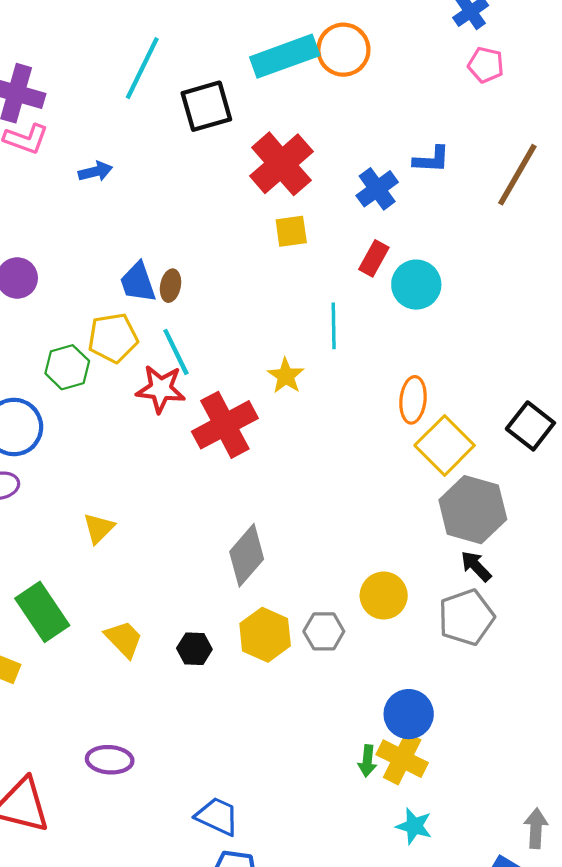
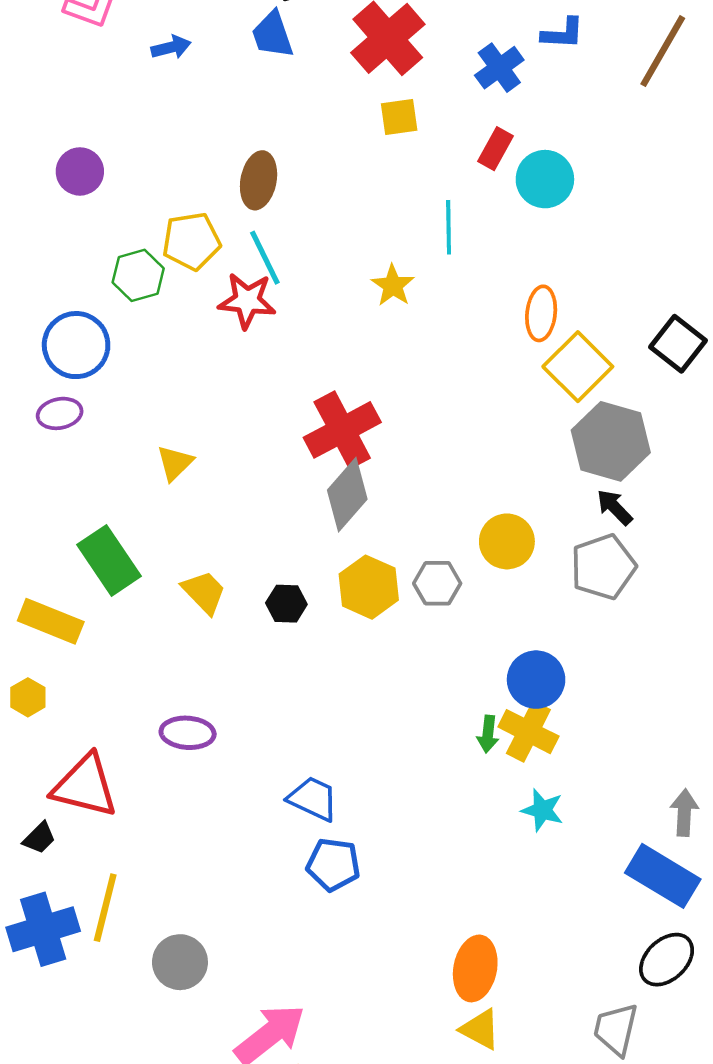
blue trapezoid: (138, 282) -> (272, 35), moved
brown ellipse: (171, 286) -> (259, 180), size x1.5
red cross: (225, 425) -> (342, 430), moved

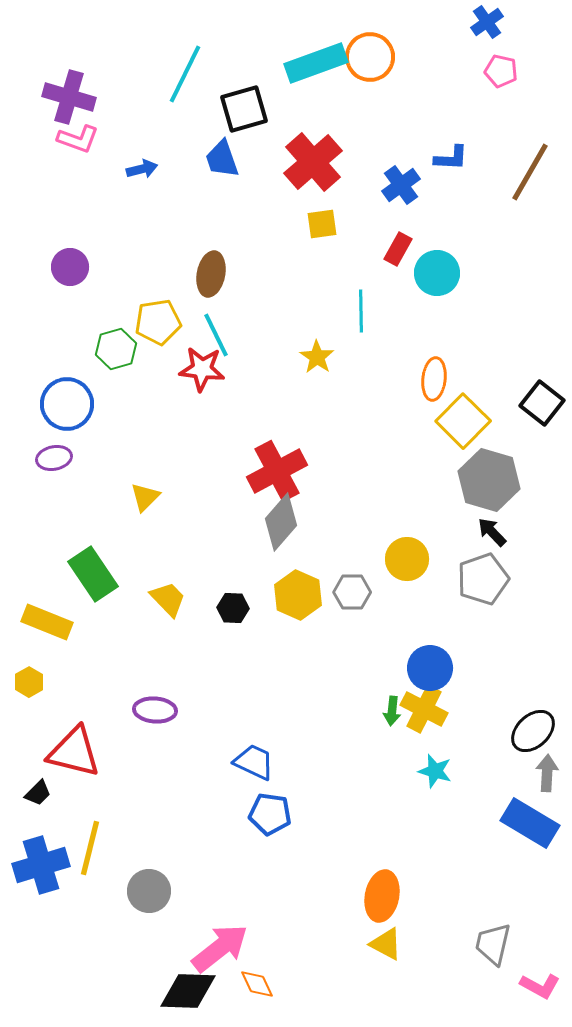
black ellipse: (667, 960) -> (533, 731), moved

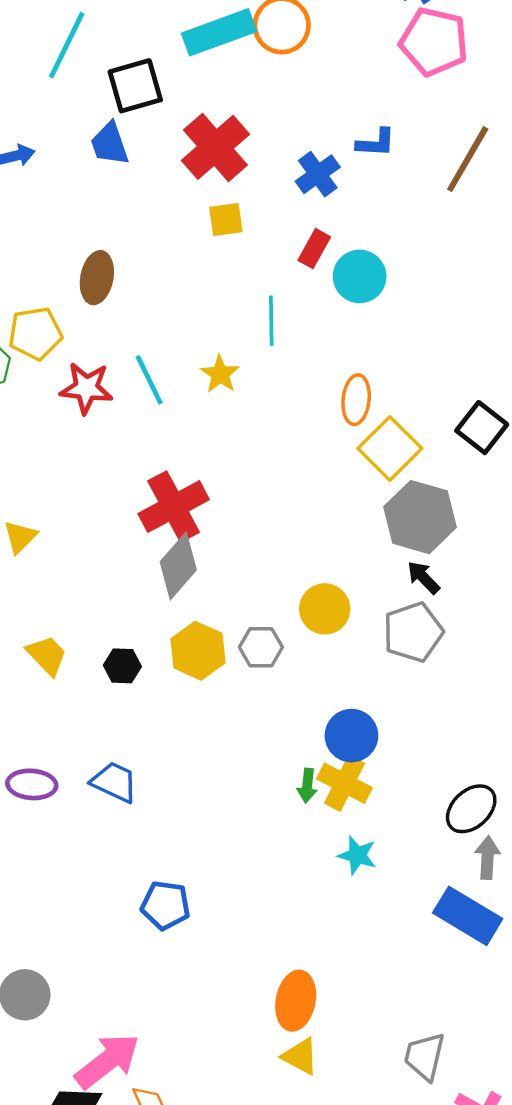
pink pentagon: (501, 71) -> (434, 42), size x1.8
cyan line: (216, 335) -> (149, 380), moved
blue trapezoid: (254, 762) -> (114, 782), moved

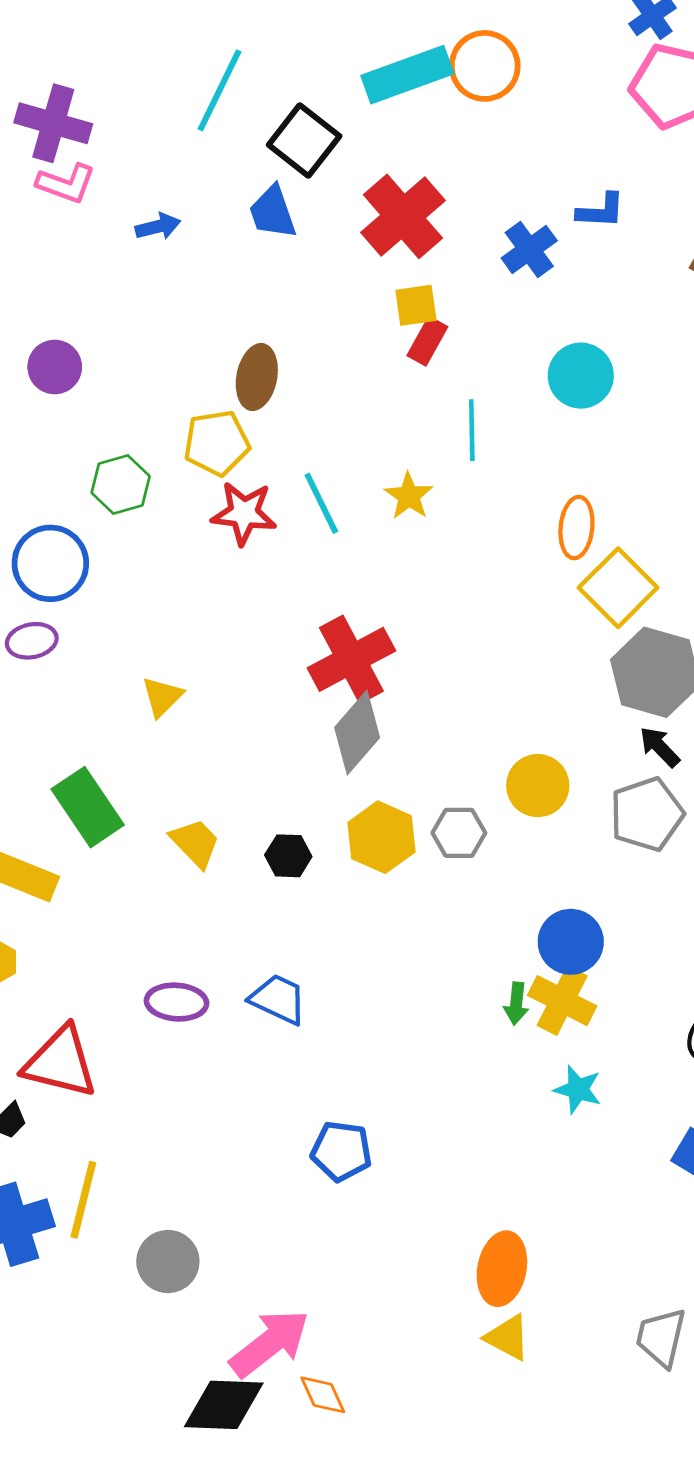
black square: (135, 86) -> (304, 140), turned -36
red rectangle: (314, 249) -> (427, 341), moved
yellow pentagon: (35, 333) -> (217, 443), moved

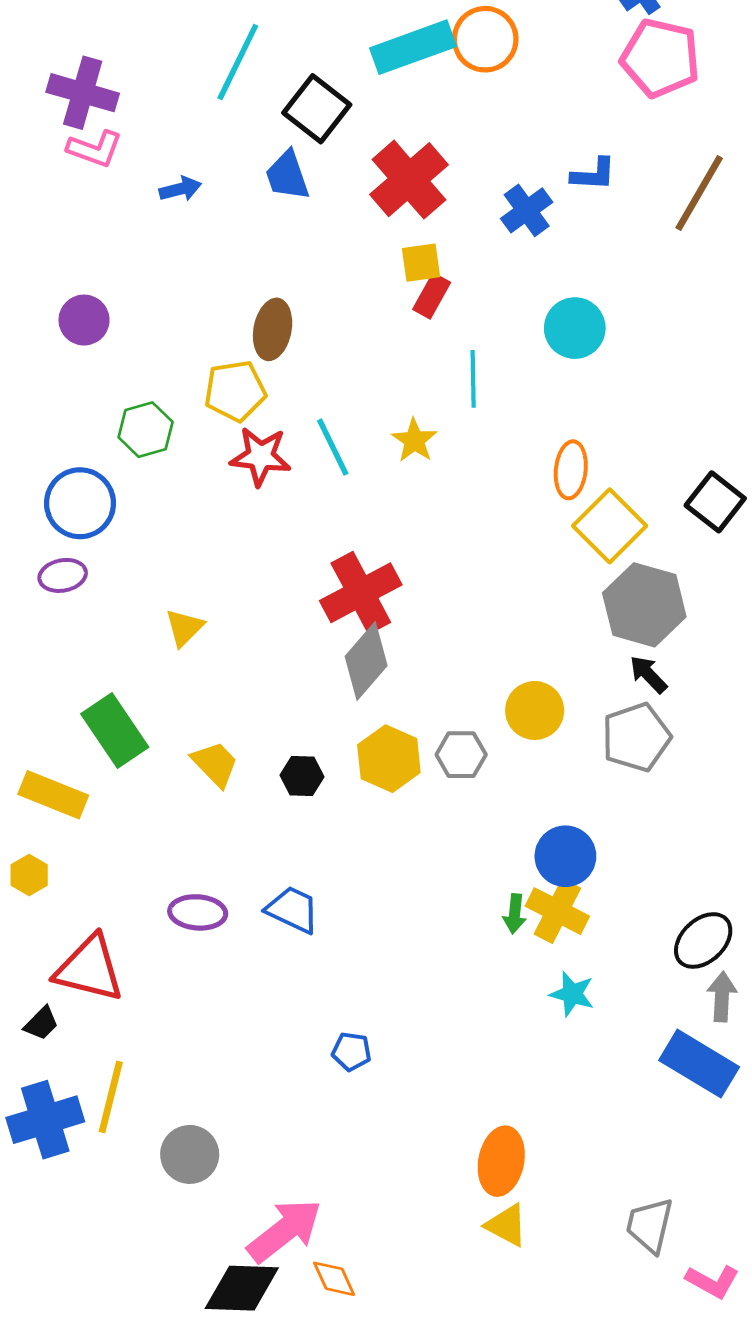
blue pentagon: (341, 1151) -> (351, 1051), size x0.7

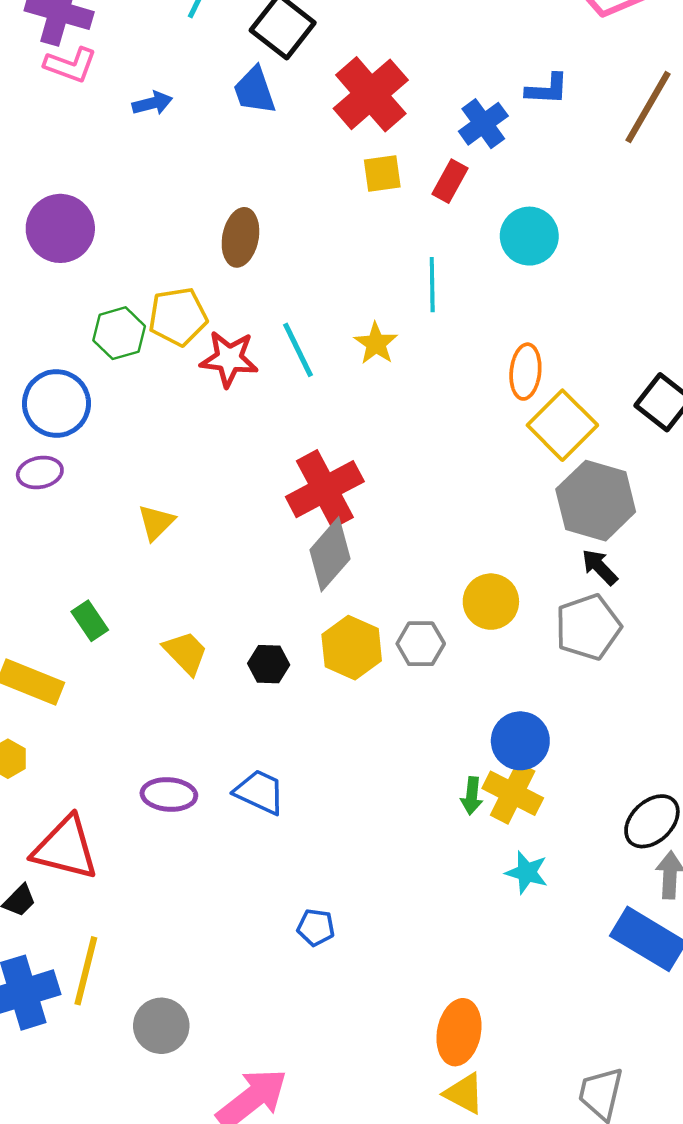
red rectangle: (432, 296) -> (450, 181), moved
purple circle: (84, 320) -> (60, 228), size x1.4
yellow pentagon: (235, 391) -> (178, 317), moved
green rectangle: (115, 731) -> (90, 621), size x0.6

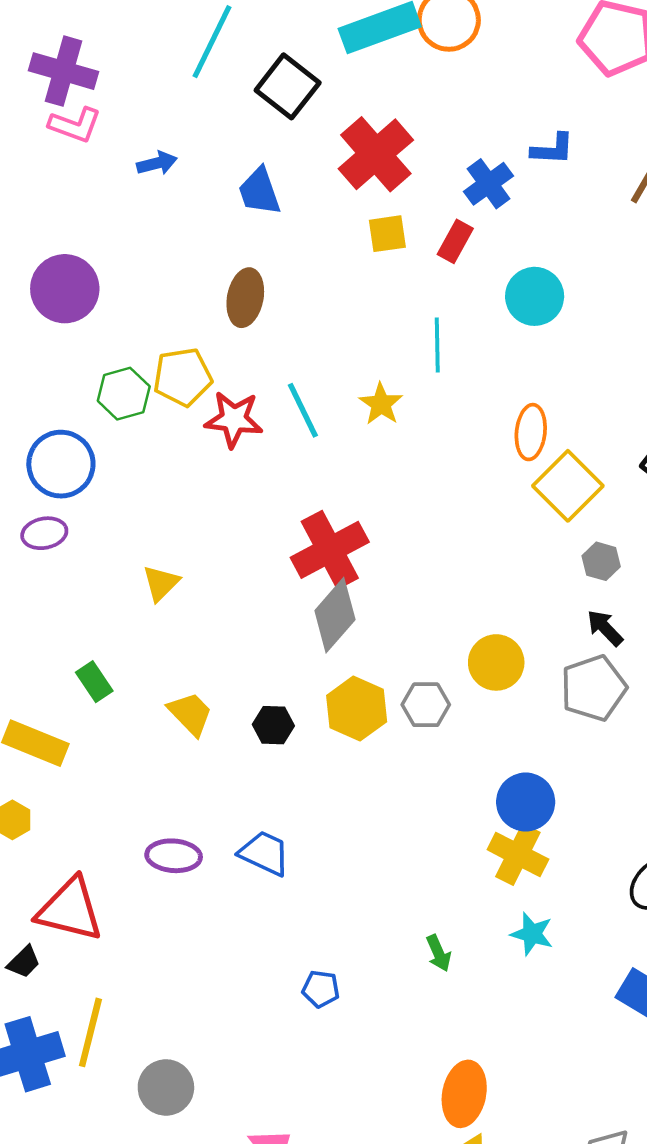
blue trapezoid: (255, 90) -> (259, 191), moved
gray hexagon: (596, 501) -> (601, 561), size x0.5
green arrow: (472, 796) -> (439, 953), moved, turned -30

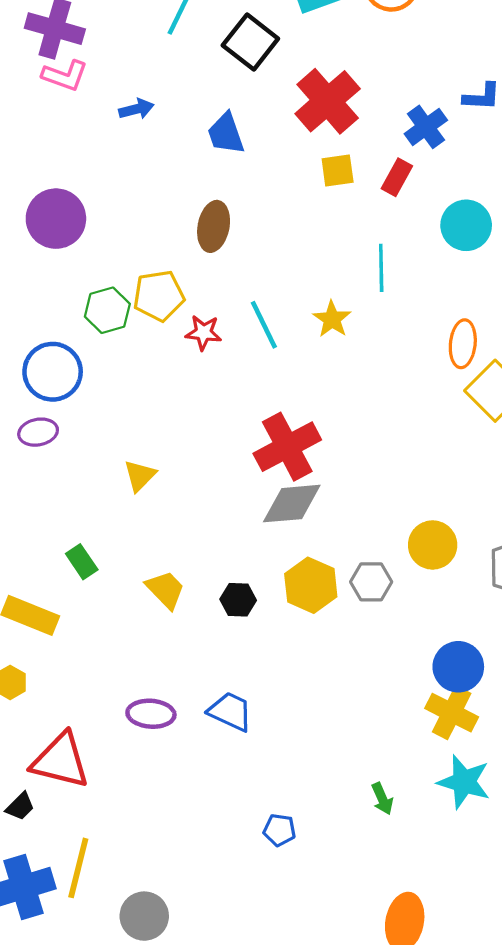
red star: (234, 419) -> (203, 333), size x0.7
gray diamond: (335, 615) -> (292, 504), turned 44
cyan star: (532, 934) -> (464, 782), size x1.4

